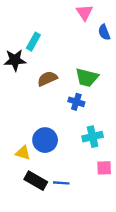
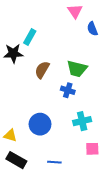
brown semicircle: (47, 79) -> (42, 70), turned -36
yellow triangle: (23, 153) -> (10, 135), moved
black rectangle: (36, 181) -> (16, 160), moved

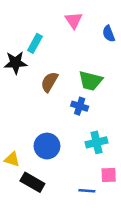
pink triangle: (75, 11) -> (74, 20), moved
black rectangle: (16, 160) -> (32, 182), moved
blue line: (54, 162) -> (87, 191), moved

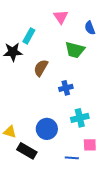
green trapezoid: (90, 81) -> (75, 50), moved
blue cross: (80, 106) -> (66, 88), turned -32
blue circle: (47, 146) -> (47, 129), moved

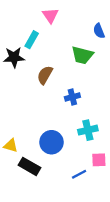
pink triangle: (61, 17) -> (50, 15), moved
blue line: (72, 158) -> (79, 174), turned -32

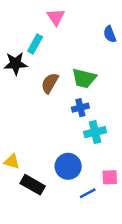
green trapezoid: (82, 55) -> (84, 78), moved
cyan cross: (88, 130) -> (95, 132), moved
blue circle: (51, 142) -> (68, 166), moved

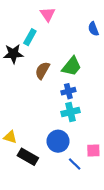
green trapezoid: (84, 78) -> (72, 66), turned -65
cyan cross: (95, 132) -> (71, 112), moved
blue line: (88, 193) -> (75, 164), turned 72

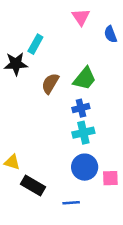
pink triangle: (48, 14) -> (81, 17), moved
blue circle: (58, 141) -> (85, 167), moved
blue line: (75, 164) -> (71, 203), moved, turned -48

